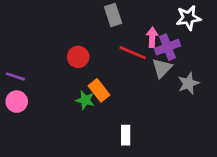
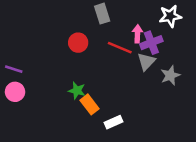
red circle: (78, 57) -> (78, 43), moved
orange rectangle: (99, 90) -> (89, 104), moved
white rectangle: (126, 135) -> (113, 122), turned 66

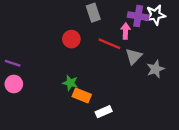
purple cross: (151, 43) -> (138, 16), moved, turned 30
orange rectangle: (89, 104) -> (82, 96), turned -30

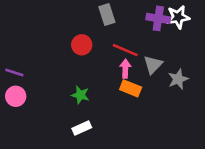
pink arrow: (125, 31) -> (125, 69), moved
orange rectangle: (82, 96) -> (131, 88), moved
white rectangle: (104, 112) -> (82, 128), moved

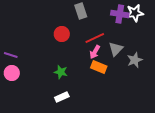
red line: (125, 50) -> (95, 38), turned -48
pink arrow: (125, 69) -> (95, 52), turned -152

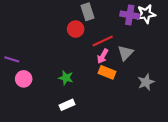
red circle: (62, 34) -> (76, 29), moved
gray star: (135, 60) -> (146, 82), moved
pink circle: (12, 73) -> (24, 79), moved

